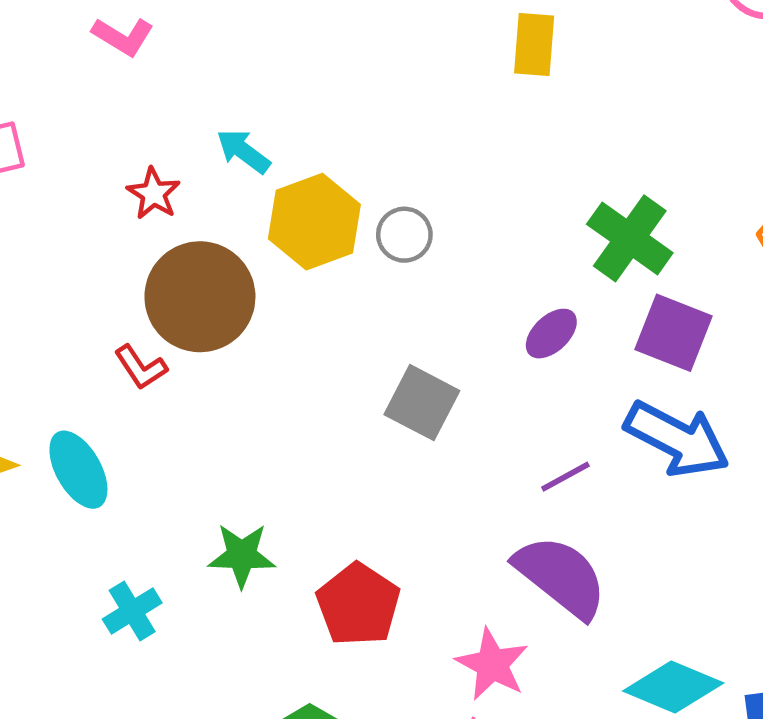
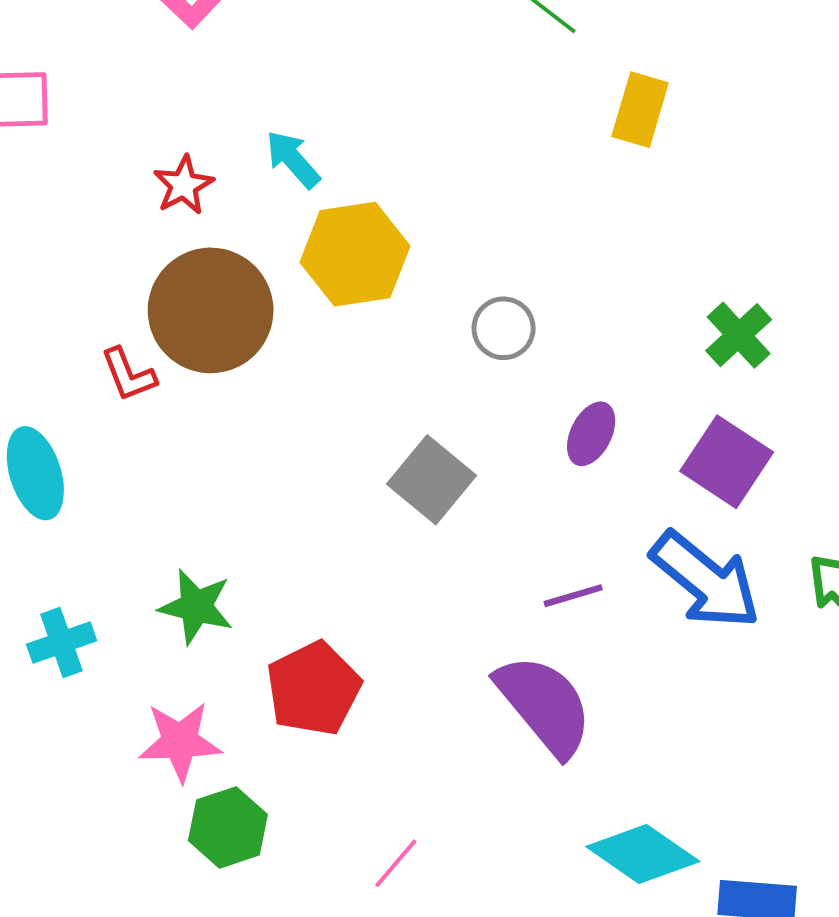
gray circle: (404, 235) -> (504, 328), moved
green cross: (630, 238) -> (739, 335), moved, size x0.7
purple ellipse: (551, 334) -> (591, 434), turned -32
pink star: (492, 664) -> (180, 742), moved, turned 30

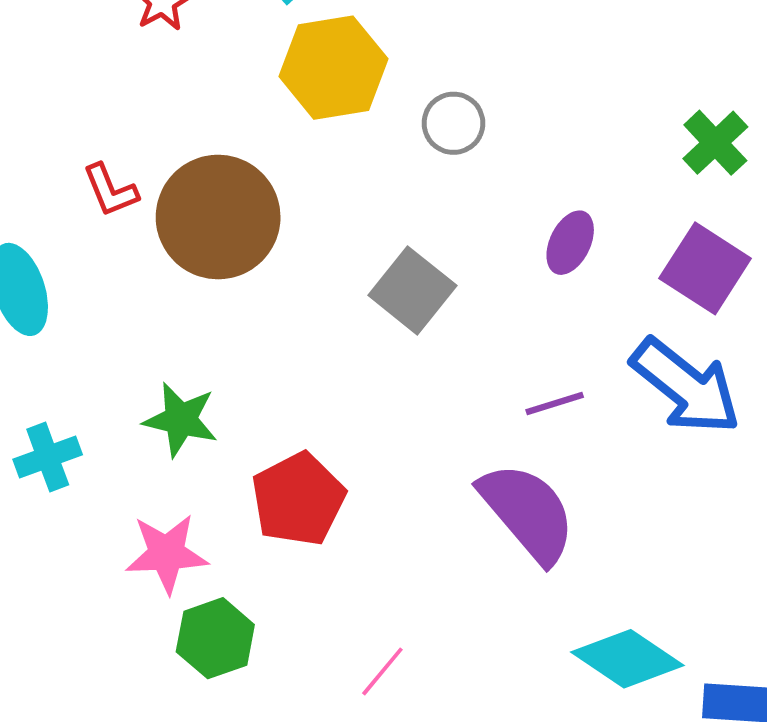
brown circle: (211, 310) -> (218, 217), moved
gray circle: (504, 328) -> (453, 123), moved

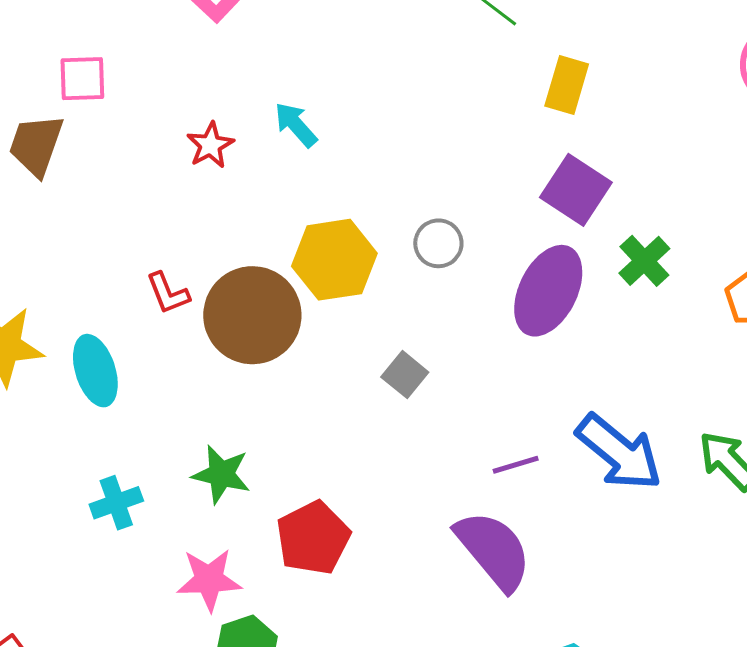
yellow hexagon: (333, 68) -> (334, 260), moved
purple ellipse: (570, 243) -> (548, 291), moved, size x1.8
purple square: (705, 268) -> (576, 190), moved
gray square: (412, 290) -> (405, 375), size x0.7

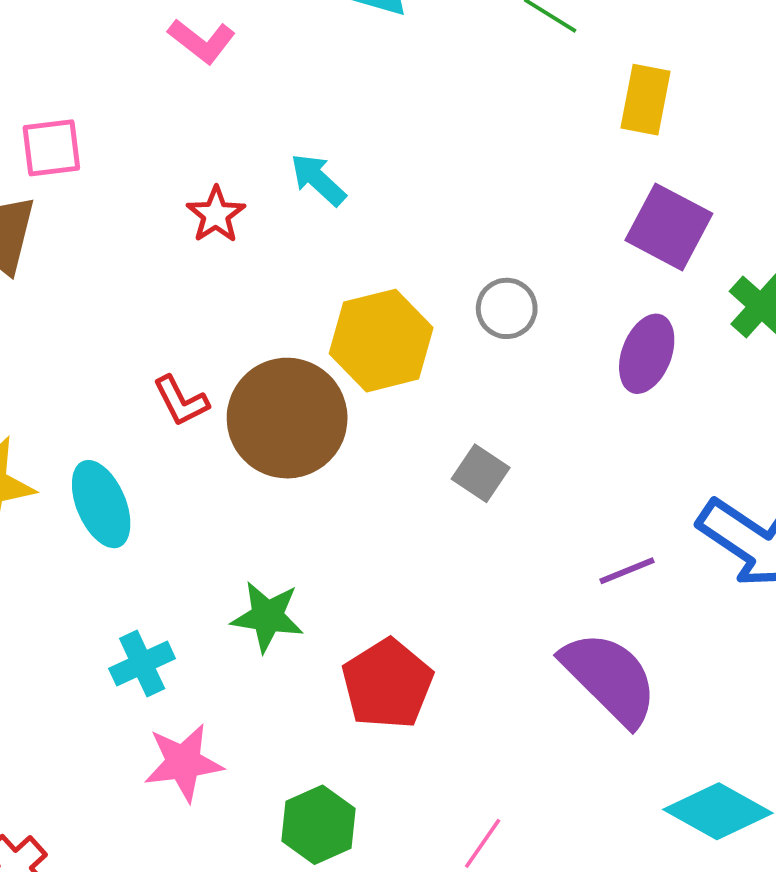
purple ellipse: (548, 291) -> (647, 354), size x0.7
pink star: (209, 580) -> (183, 763), moved

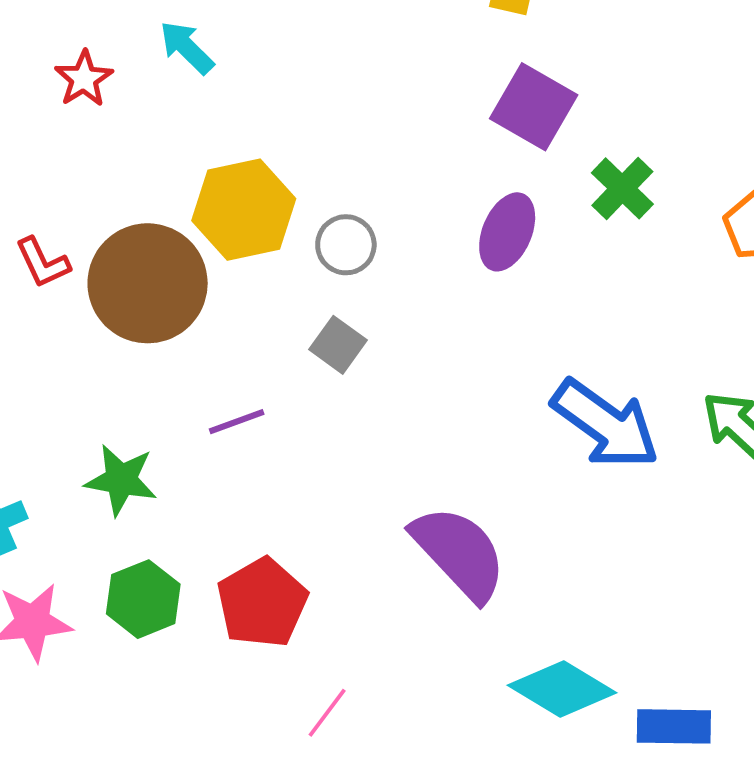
gray circle: (507, 308) -> (346, 245), moved
purple line: (627, 571) -> (237, 422), moved
red pentagon: (387, 684) -> (262, 603), moved
green hexagon: (319, 825) -> (143, 599), moved

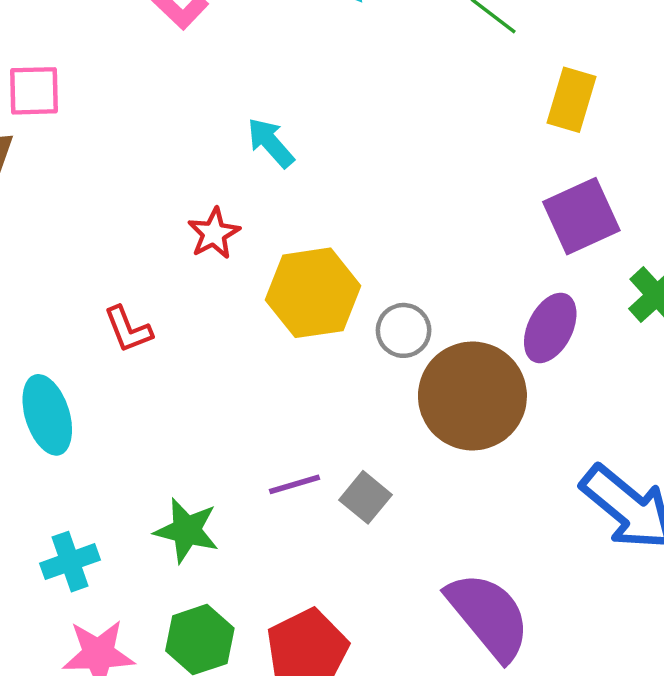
red star: (84, 79) -> (214, 233), moved
purple square: (534, 107) -> (581, 216), turned 32
brown circle: (148, 283) -> (472, 396), moved
gray square: (338, 345) -> (365, 497), moved

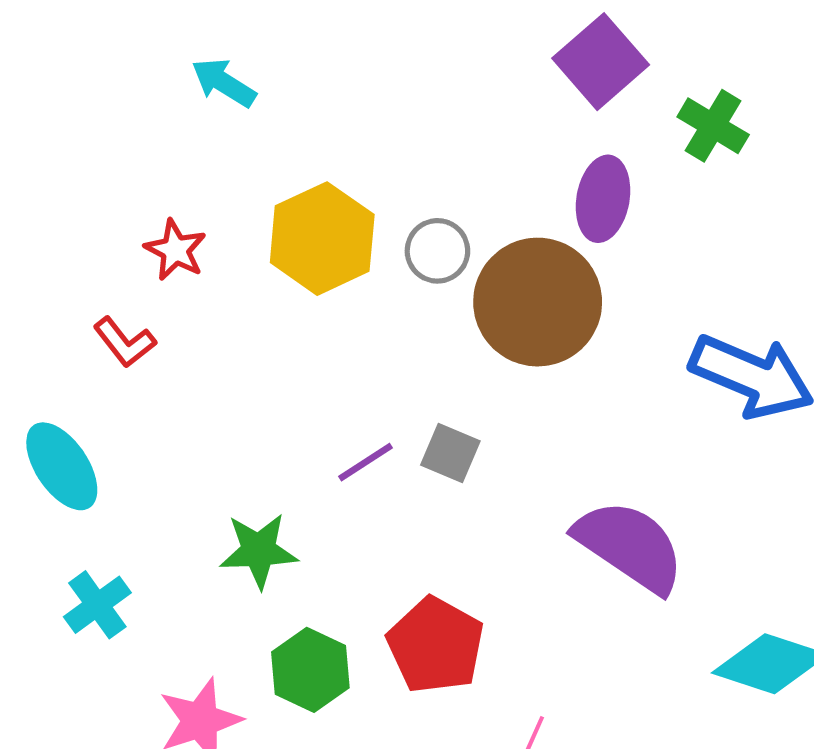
red star: (214, 233) -> (175, 250), moved
cyan cross: (70, 562) -> (97, 605), moved

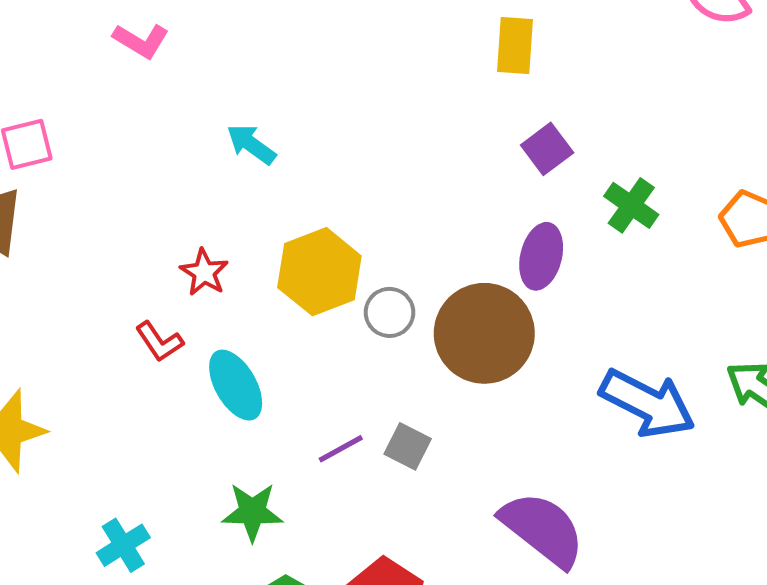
purple square: (601, 62) -> (547, 149), size x0.7
gray circle: (437, 251) -> (390, 312), moved
cyan ellipse: (62, 466) -> (236, 385), moved

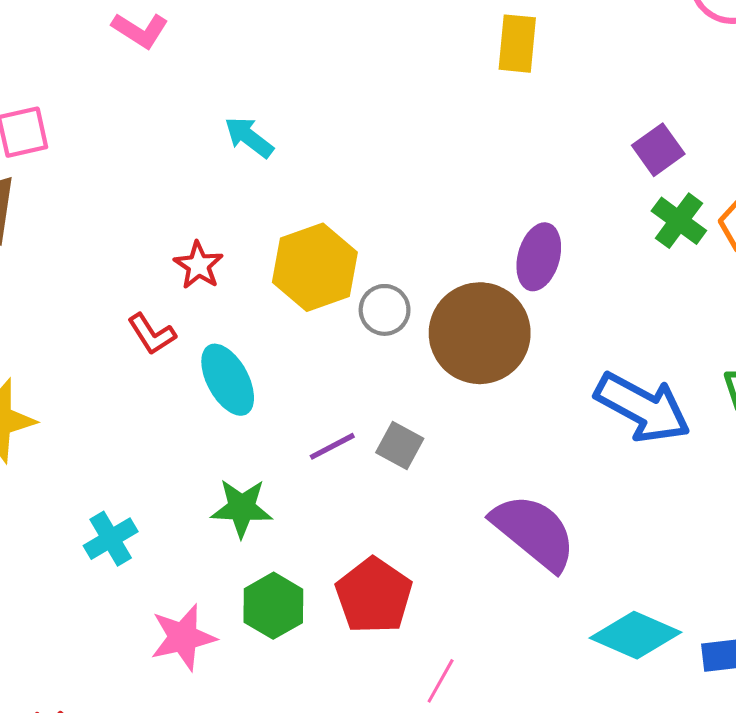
purple square: (547, 149) -> (658, 150), moved
green cross: (631, 205) -> (679, 221), moved

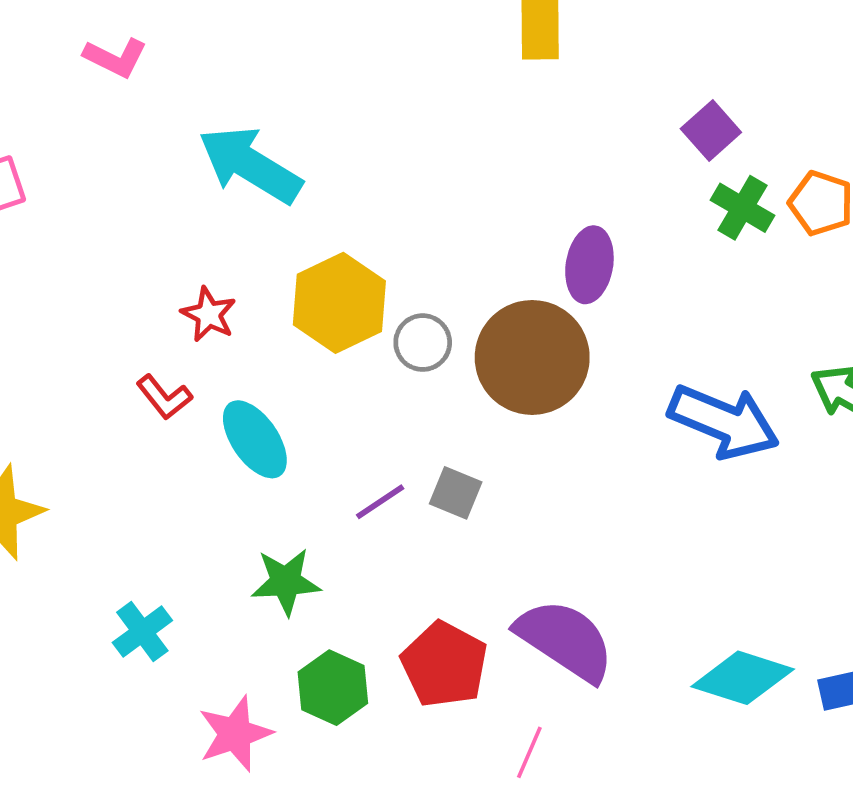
cyan arrow: (249, 137) -> (250, 165), size x1.8
purple semicircle: (534, 532) -> (565, 640), moved

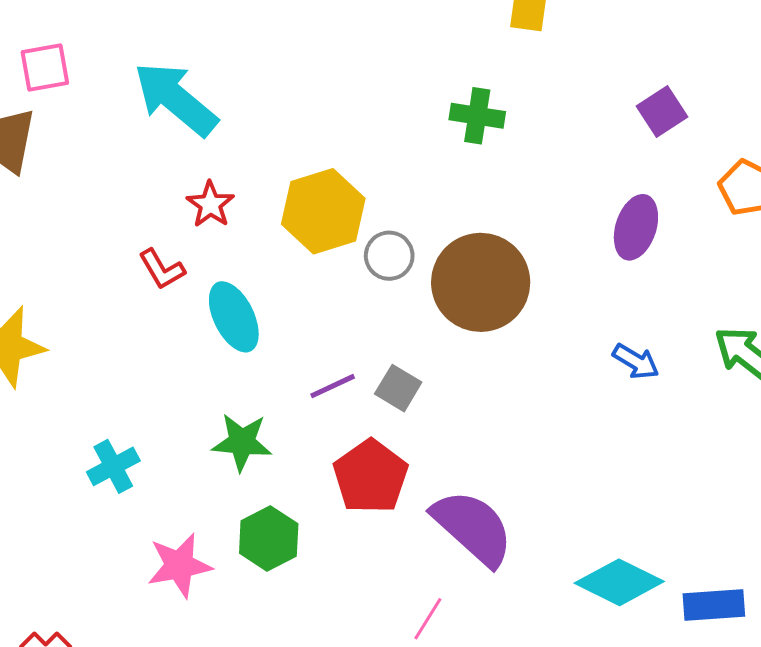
cyan arrow: (250, 165) -> (176, 99), moved
green cross: (742, 208) -> (477, 116), moved, turned -30
purple ellipse: (589, 265) -> (636, 227), moved
blue arrow: (724, 422) -> (636, 362), size x0.5
red pentagon: (444, 664) -> (371, 476), moved

